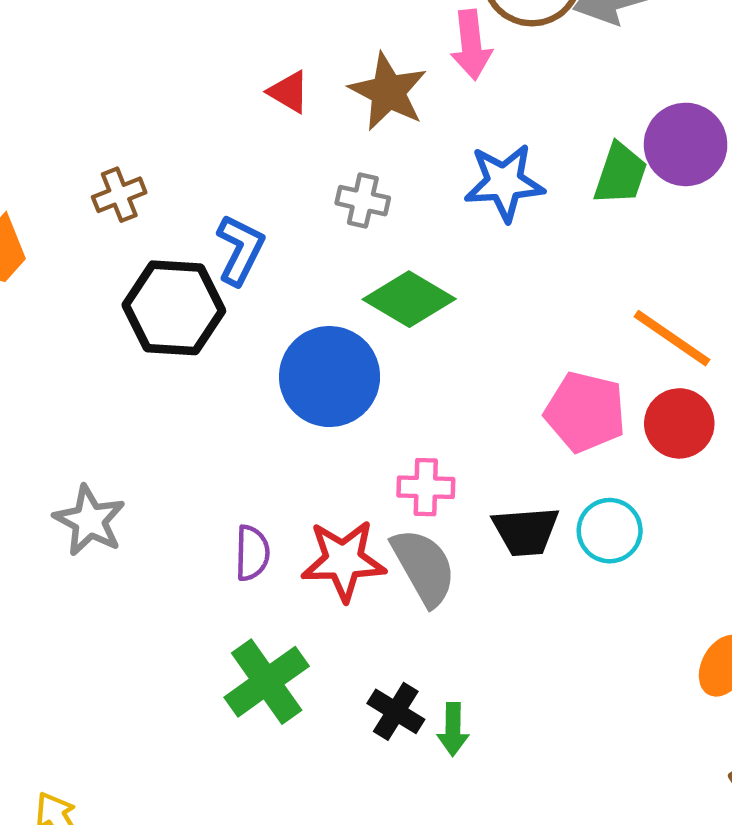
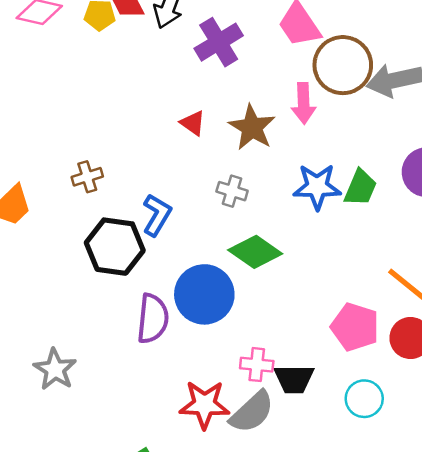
green trapezoid: (620, 174) -> (360, 188), moved
black trapezoid: (526, 531) -> (294, 379), moved
purple semicircle: (252, 553) -> (153, 319), moved, size x1.5
gray semicircle: (424, 567) -> (252, 412), turned 72

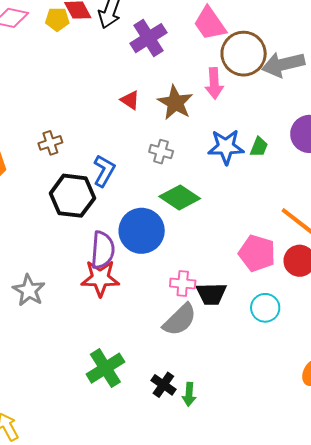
green trapezoid: (360, 188) -> (259, 147), size x0.7
red star: (204, 405) -> (100, 278), moved

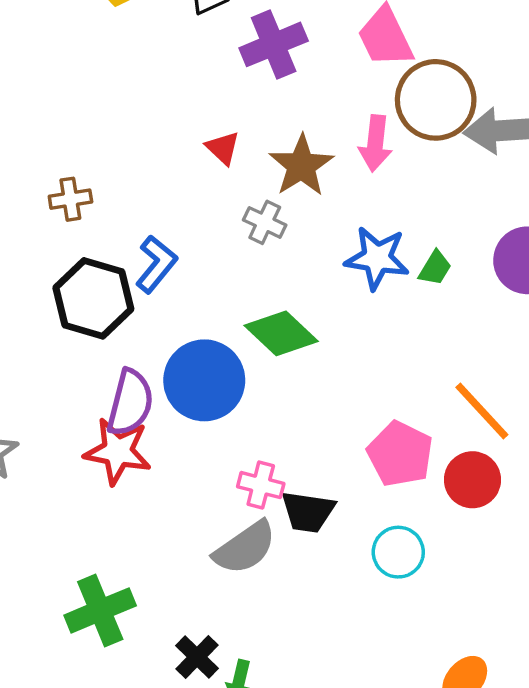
gray cross: (161, 152) -> (265, 222), moved

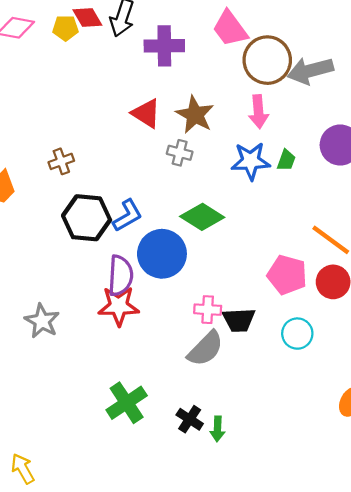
purple cross: (274, 44) -> (164, 46), turned 33
pink arrow: (375, 143) -> (258, 112), moved
red triangle: (223, 148) -> (146, 113), size x1.4
blue L-shape: (156, 264) -> (127, 215), moved, turned 32

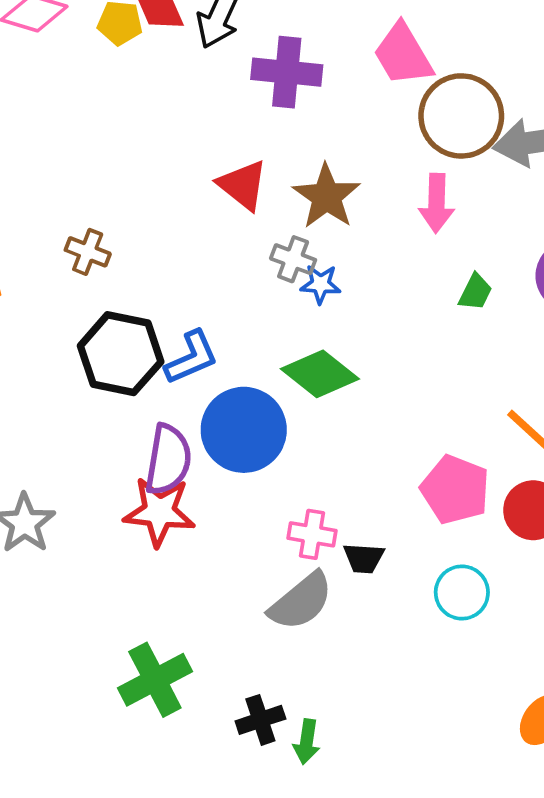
brown cross: (61, 161) -> (88, 252), turned 35
blue star: (251, 161) -> (320, 284), moved, size x0.6
black trapezoid: (239, 320) -> (364, 558), size x0.7
black cross: (190, 419) -> (260, 720), turned 32

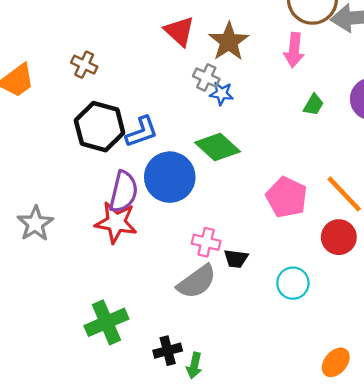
pink pentagon: (455, 490) -> (287, 197), moved

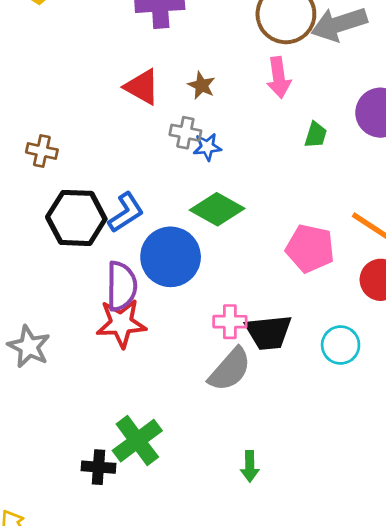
brown star: (229, 42) -> (201, 85), size x0.6
black trapezoid: (236, 259) -> (268, 332), size x1.6
black cross: (168, 351) -> (98, 467), moved, turned 32

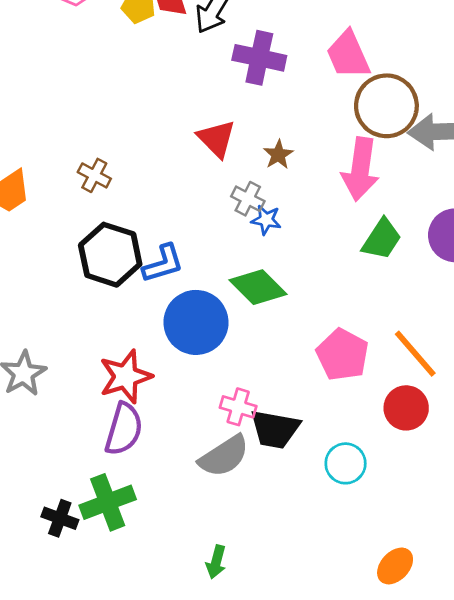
pink arrow: (279, 77) -> (360, 169), size x1.4
green trapezoid: (316, 135) -> (382, 239), size x1.5
purple semicircle: (121, 286) -> (124, 429), moved
red star: (121, 323) -> (126, 377), turned -30

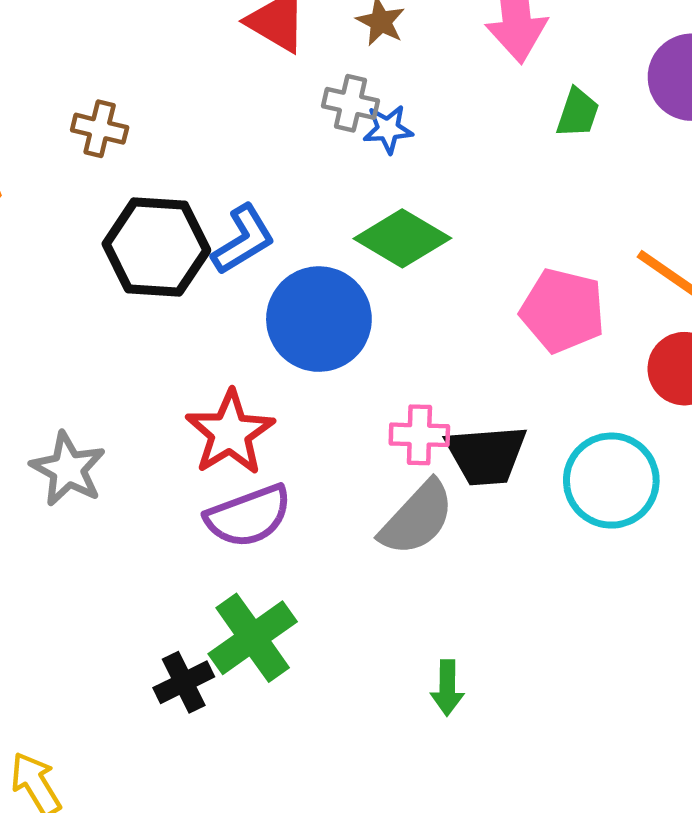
green trapezoid: (382, 239) -> (578, 113), size x0.7
purple semicircle: (124, 429) -> (248, 516), turned 68
cyan circle: (346, 463) -> (611, 481), size x1.4
black cross: (60, 518) -> (184, 682), turned -32

